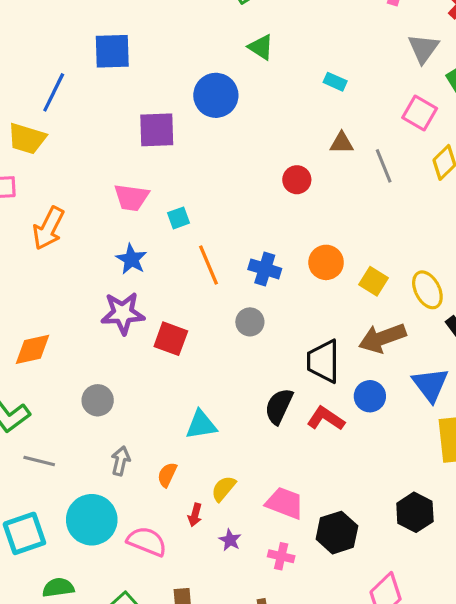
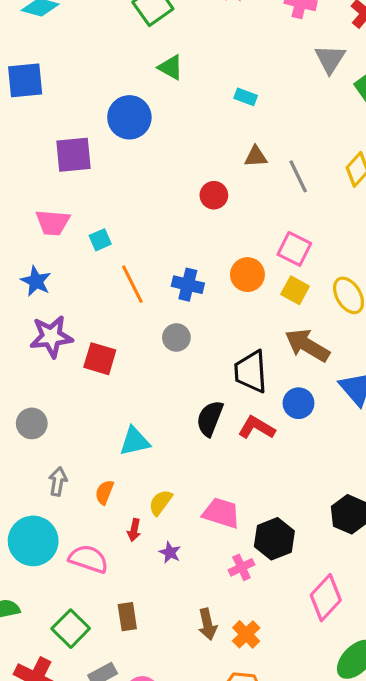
pink square: (420, 113) -> (294, 249), moved
blue star: (131, 259) -> (36, 281), moved
brown arrow: (382, 338) -> (307, 345), turned 54
pink cross: (281, 556) -> (241, 567), moved, turned -35

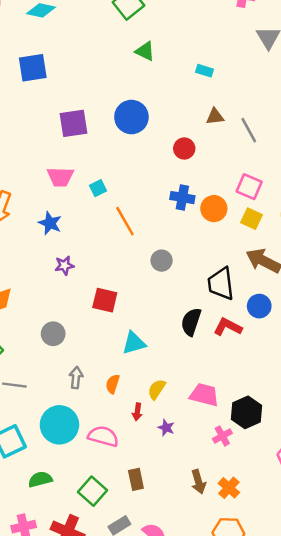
blue circle: (129, 117) -> (131, 117), moved
blue cross: (188, 285) -> (182, 198), moved
purple star: (51, 337) -> (64, 265), size x0.6
red square: (100, 359) -> (105, 300), moved

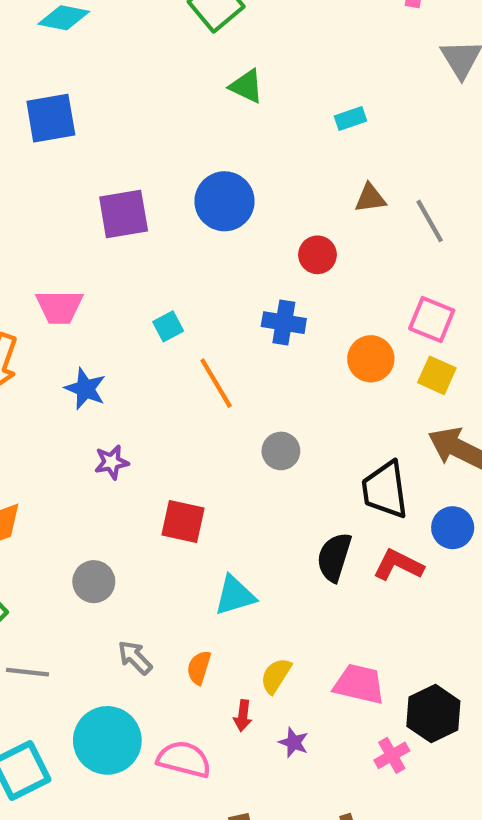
cyan rectangle: (204, 71) -> (351, 119), turned -35
pink trapezoid: (60, 177) -> (59, 307), moved
blue cross: (182, 198) -> (284, 323), moved
gray arrow: (76, 378) -> (135, 658), turned -50

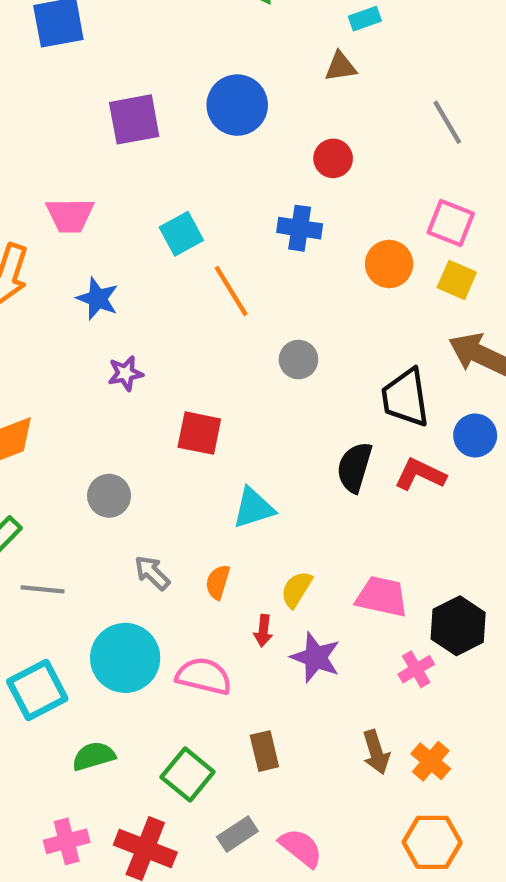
brown triangle: (370, 198) -> (340, 67), moved
cyan square: (168, 326) -> (181, 234), size x1.4
purple star: (294, 742) -> (316, 657), size x1.6

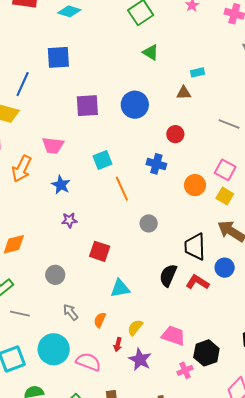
gray line: (447, 122) -> (229, 124), turned -45

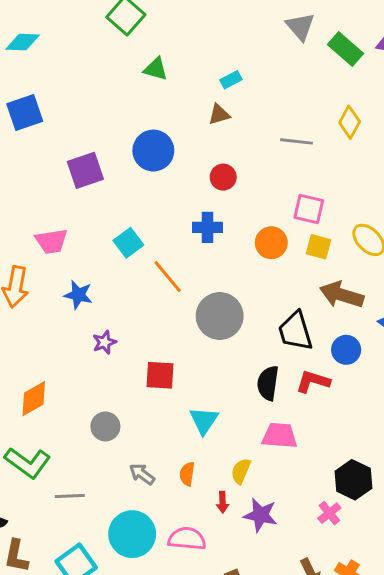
gray circle: (149, 223) -> (220, 316), size x1.8
cyan triangle: (120, 288) -> (204, 420), turned -30
pink trapezoid: (173, 336) -> (280, 436), moved

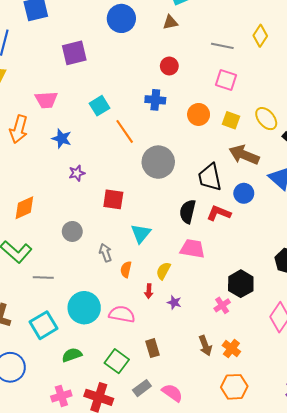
blue circle: (153, 151) -> (121, 18), moved
pink square: (309, 209) -> (226, 80), moved
gray arrow: (142, 474) -> (105, 253), moved, turned 30
purple star: (260, 515) -> (174, 302), size x0.6

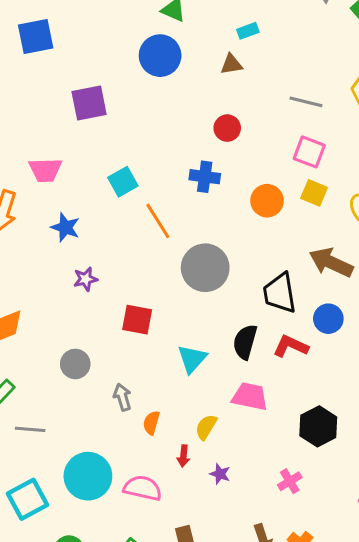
yellow square: (231, 120) -> (314, 193), moved
cyan triangle: (141, 233) -> (192, 359), moved
black hexagon: (241, 284) -> (318, 426), moved

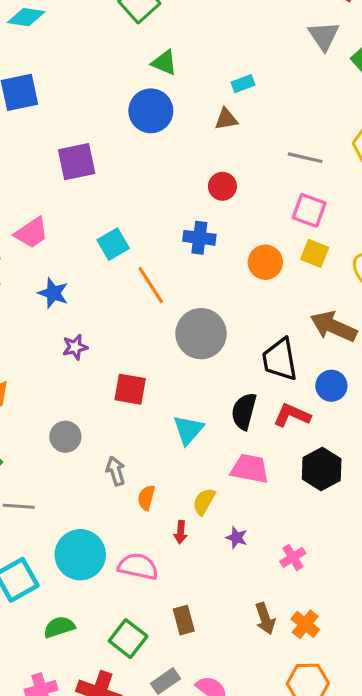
pink trapezoid: (45, 170) -> (31, 233), turned -32
black hexagon: (318, 426) -> (322, 469), moved
purple star: (220, 474) -> (237, 538), moved

